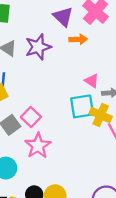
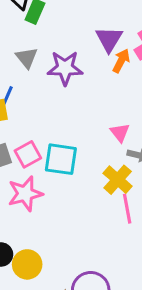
orange arrow: (78, 39) -> (121, 61), moved, turned -78
cyan square: (82, 106) -> (61, 159), moved

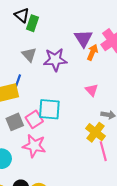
pink triangle: (120, 133) -> (92, 90), moved
cyan square: (61, 159) -> (49, 109), moved
pink star: (25, 194) -> (34, 146), turned 30

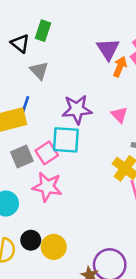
black triangle: (22, 15) -> (20, 43), moved
purple star: (55, 60) -> (77, 109), moved

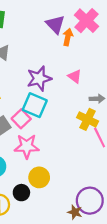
cyan square: (66, 140) -> (35, 105), turned 30
yellow circle: (54, 247) -> (39, 177), moved

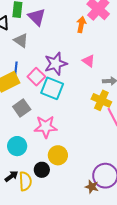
purple triangle: (55, 24) -> (37, 17), moved
pink square: (21, 119) -> (36, 77), moved

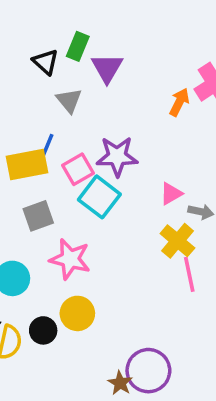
pink triangle: (89, 61) -> (171, 194), moved, turned 40

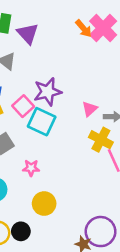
orange arrow: (179, 102) -> (84, 29), moved, turned 126
pink star: (70, 259) -> (31, 168), size x0.6
black circle: (43, 330) -> (21, 231), moved

